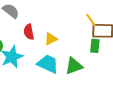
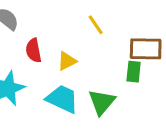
yellow line: (91, 20) -> (96, 25), moved
green triangle: (74, 66) -> (102, 102), turned -30

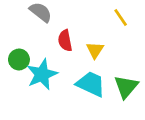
yellow triangle: (67, 61) -> (95, 50), turned -30

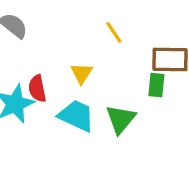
red semicircle: (65, 41) -> (37, 88), moved

